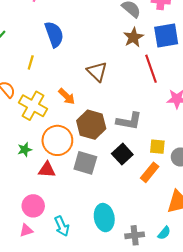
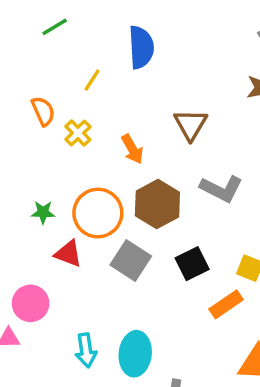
yellow cross: (33, 106) -> (78, 133), moved, size x0.6
gray L-shape: (129, 121) -> (221, 189), moved
cyan arrow: (62, 226) -> (86, 350), moved

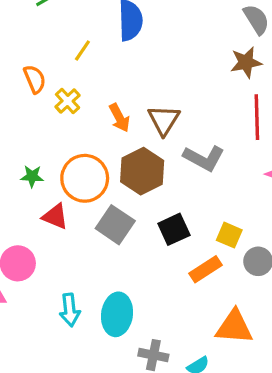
brown triangle: (191, 124) -> (164, 120), moved

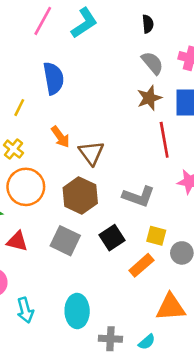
orange arrow: (119, 118) -> (60, 137), moved
gray L-shape: (204, 158) -> (139, 196), moved
orange circle: (85, 178) -> (26, 187), moved
cyan arrow: (70, 310) -> (25, 310), moved

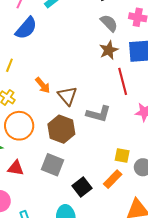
blue semicircle: (54, 78) -> (26, 28), moved, turned 55
gray L-shape: (139, 196) -> (99, 114), moved
black square: (112, 238) -> (82, 187), moved

